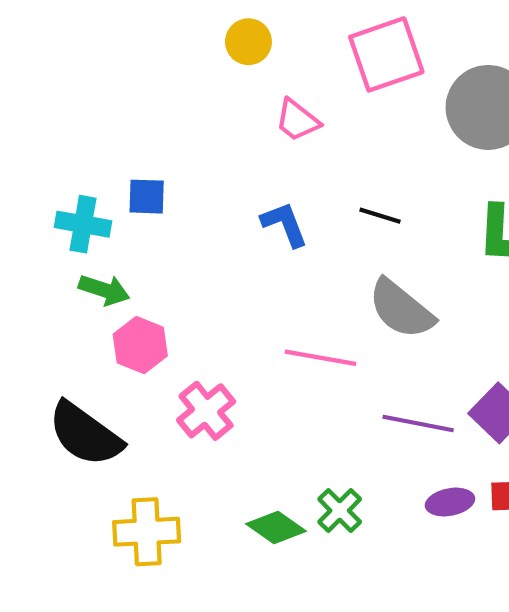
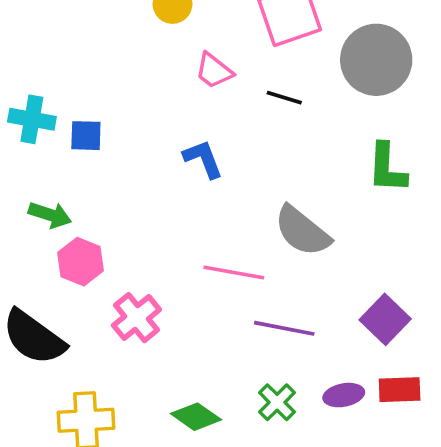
black line: (380, 216) -> (284, 98), moved
cyan cross: (83, 224) -> (32, 119), moved
purple line: (418, 424) -> (284, 328), moved
green cross: (340, 511) -> (277, 402), moved

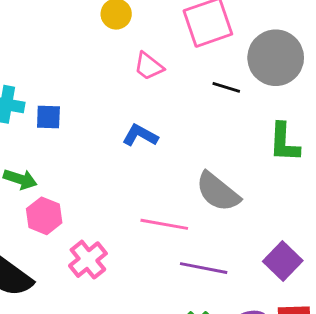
black line: (284, 98) -> (226, 87), moved
blue L-shape: (203, 159) -> (140, 135), turned -40

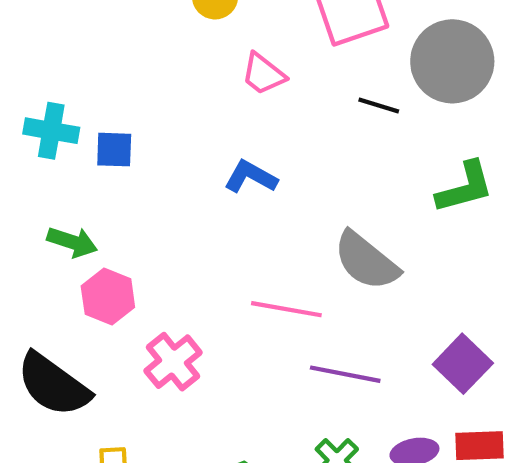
green L-shape: (284, 142) -> (465, 187), turned -108

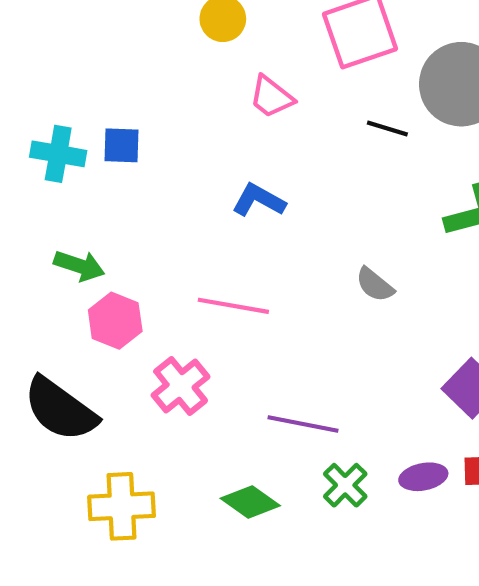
blue square: (114, 150) -> (122, 145), moved
gray semicircle: (366, 261) -> (375, 285), size x0.6
pink line: (286, 309) -> (233, 306), moved
purple line: (345, 374) -> (303, 424), moved

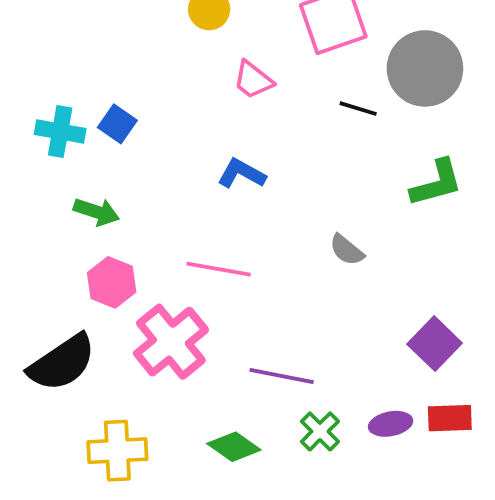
blue square: (122, 145) -> (117, 124), turned 33
green arrow: (79, 266) -> (96, 212), moved
pink cross: (181, 386) -> (171, 342), size x1.4
black semicircle: (60, 409) -> (62, 363), turned -70

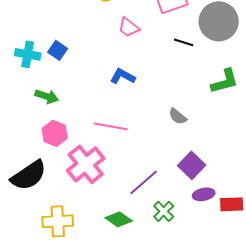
purple square: (435, 344) -> (192, 165), moved
purple line: (282, 376) -> (144, 182), turned -52
purple ellipse: (391, 424) -> (204, 194), moved

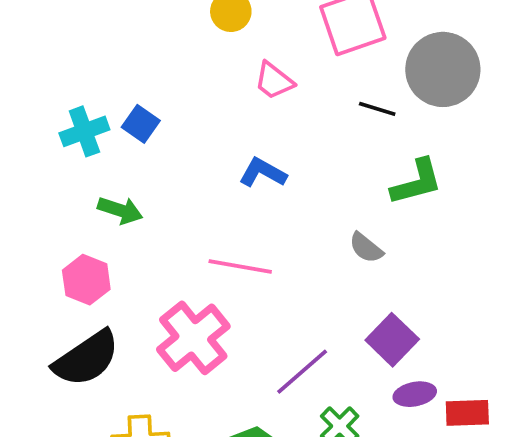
cyan cross: (28, 54) -> (84, 131), turned -30
green L-shape: (225, 81) -> (417, 182), moved
pink hexagon: (55, 133) -> (86, 280), moved

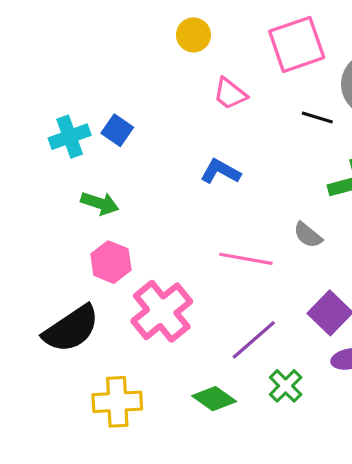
pink line: (240, 267) -> (246, 259), moved
pink hexagon: (86, 280) -> (111, 262), moved

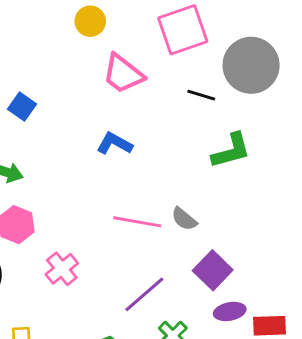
pink trapezoid: (230, 94) -> (123, 74), size x1.4
gray semicircle: (308, 235) -> (184, 219), moved
pink cross: (162, 311) -> (62, 269), size x0.6

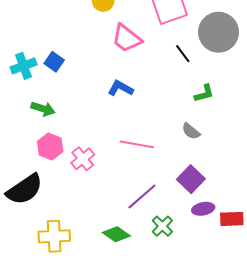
black line: (201, 95) -> (183, 54), turned 36
green L-shape: (231, 151) -> (204, 93), size x0.7
gray semicircle: (184, 219) -> (191, 131), moved
pink cross: (62, 269) -> (83, 159), moved

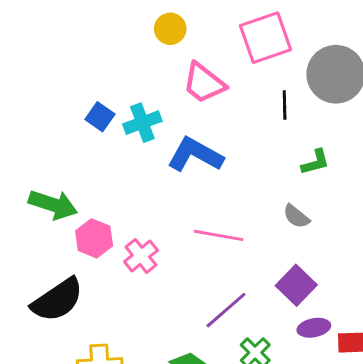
black line: (183, 54) -> (285, 105), turned 36
cyan cross: (24, 66) -> (142, 123), moved
blue L-shape: (121, 88) -> (195, 155), size x1.5
green arrow: (43, 109) -> (53, 205), moved, size x1.4

